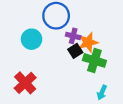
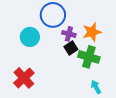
orange star: (88, 42) -> (92, 32), moved
cyan arrow: (102, 92) -> (96, 87), turned 128

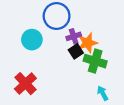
orange star: (92, 32) -> (88, 43), moved
purple cross: (69, 34) -> (74, 36), turned -32

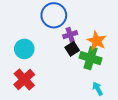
cyan circle: (32, 40) -> (24, 49), moved
orange star: (88, 43) -> (97, 41), moved, turned -30

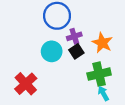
cyan circle: (24, 49) -> (52, 51), moved
green cross: (91, 58) -> (99, 74), moved, turned -30

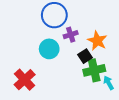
black square: (76, 51) -> (85, 56), moved
cyan arrow: (103, 93) -> (109, 83), moved

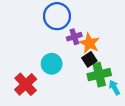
orange star: (97, 41) -> (89, 43), moved
cyan circle: (49, 49) -> (52, 64), moved

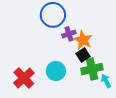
cyan circle: (52, 64) -> (56, 71), moved

